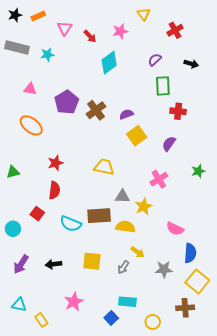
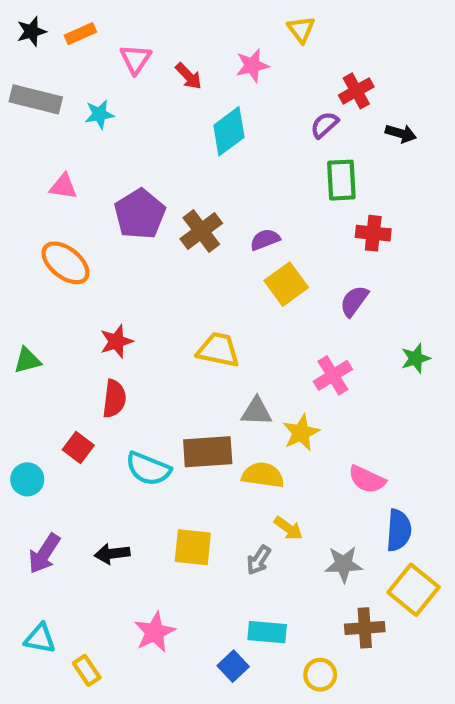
red cross: (175, 30) -> (356, 91), moved
brown cross: (185, 308) -> (365, 628), moved

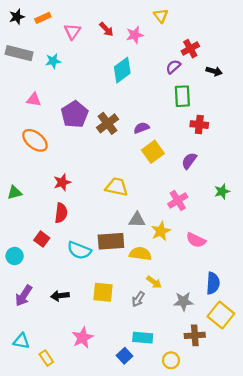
red arrow: (189, 76) -> (106, 29), moved
pink semicircle: (367, 479) -> (196, 240), moved

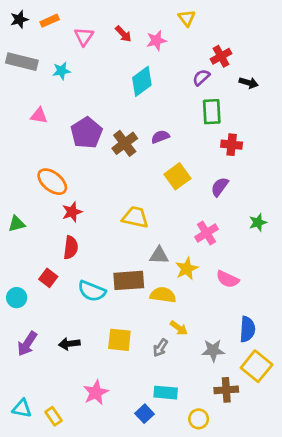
purple semicircle: (142, 128) -> (160, 137), moved
orange ellipse: (35, 140) -> (52, 182), moved
cyan triangle: (21, 341) -> (22, 408), moved

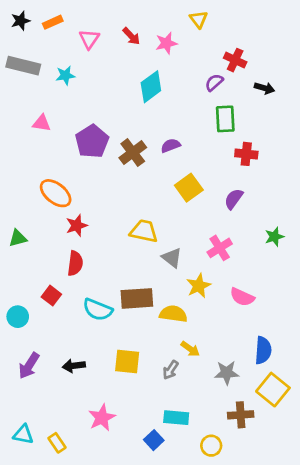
red cross: (221, 56) -> (235, 60), turned -36
gray triangle: (159, 255) -> (172, 258), moved, turned 36

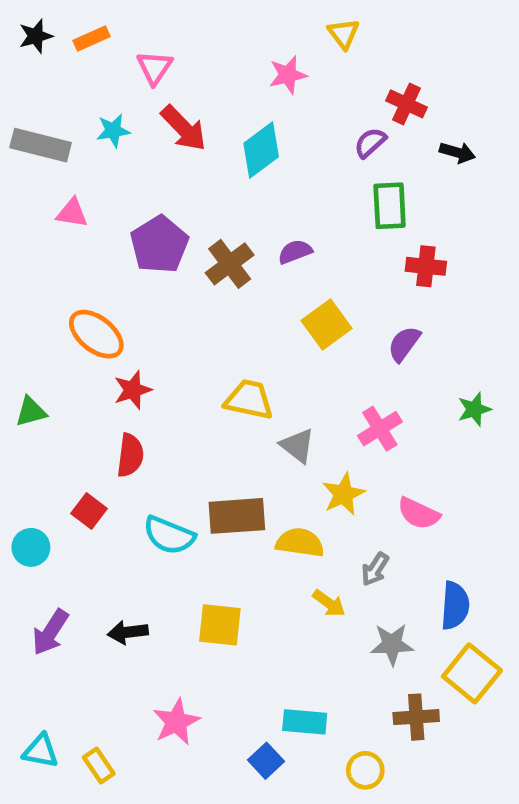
red arrow: (131, 36) -> (184, 128), moved, size x1.5
gray rectangle: (23, 66) -> (41, 145), moved
gray arrow: (171, 370) -> (375, 569), moved

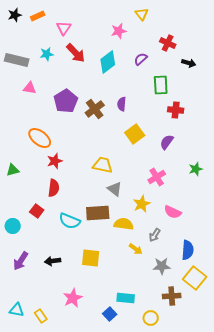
purple semicircle: (370, 143) -> (141, 59), moved
purple semicircle: (295, 252) -> (122, 104), turned -64
gray triangle: (297, 446) -> (115, 189), moved

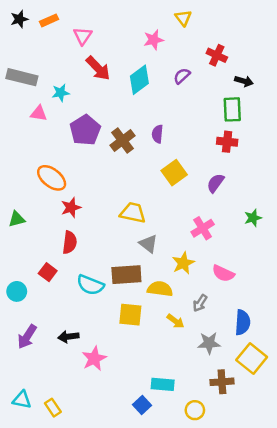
cyan star: (47, 54) -> (61, 93), moved
green rectangle: (161, 85) -> (232, 109), moved
yellow square: (91, 258) -> (130, 315), moved
pink star: (73, 298) -> (94, 359), moved

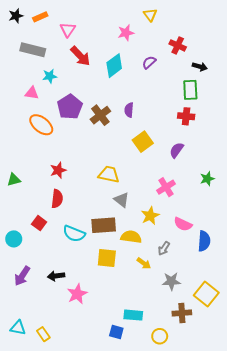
gray rectangle: (22, 77) -> (33, 50), moved
orange ellipse: (52, 178) -> (41, 125), moved
blue semicircle: (243, 322) -> (204, 241), moved
blue square: (142, 405) -> (116, 332), turned -32

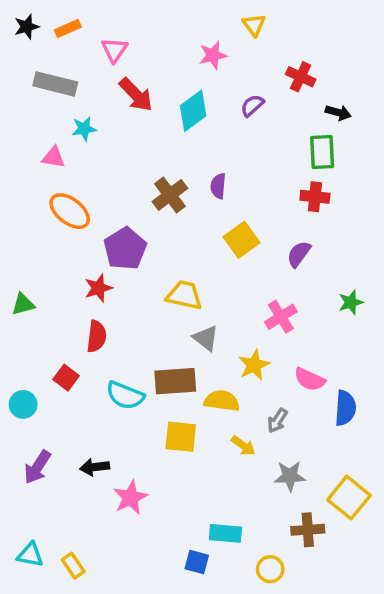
purple pentagon: (70, 107) -> (125, 249), moved

